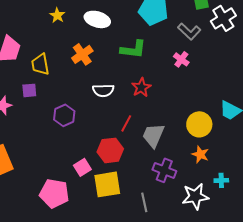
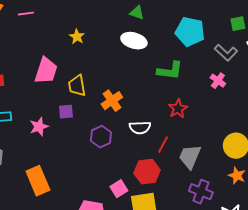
yellow star: (57, 15) -> (77, 37), moved
orange cross: (82, 54) -> (112, 101), moved
white semicircle: (103, 90) -> (140, 128), moved

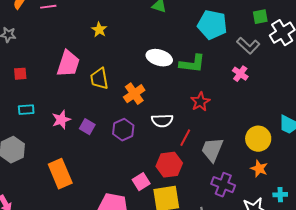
white ellipse: (134, 41) -> (159, 58), moved
purple square: (66, 112) -> (87, 127), moved, turned 35

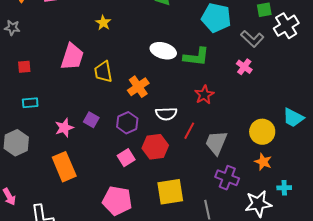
pink star: (61, 120) -> (64, 128), moved
red hexagon: (169, 165) -> (155, 147), moved
pink square: (141, 182) -> (126, 158), moved

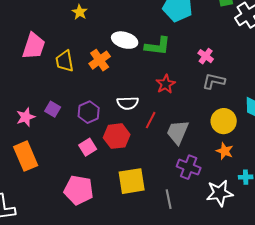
yellow star: (103, 23) -> (80, 12), moved
gray L-shape: (252, 39) -> (214, 81), moved, turned 150
orange cross: (138, 87) -> (100, 60), moved

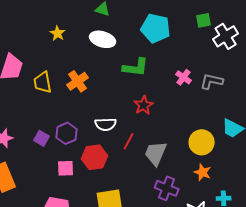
white ellipse: (125, 40) -> (103, 39), moved
gray L-shape: (214, 81) -> (212, 81), moved
purple square: (53, 109) -> (42, 138), moved
pink square: (88, 147) -> (66, 168), turned 30

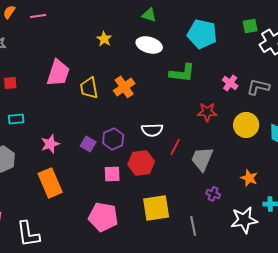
red star: (144, 105) -> (207, 112), moved, turned 30
yellow circle: (202, 142) -> (246, 125), moved
purple cross: (167, 188) -> (213, 194), size x0.6

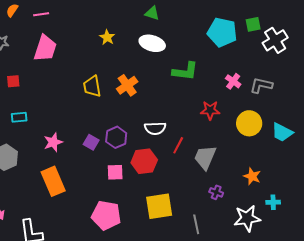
cyan pentagon: (202, 34) -> (222, 32), moved
pink trapezoid: (58, 73) -> (45, 48), moved

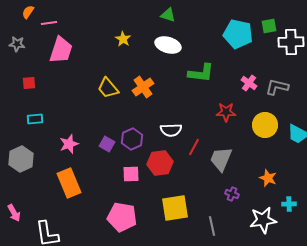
pink line: (41, 14) -> (49, 23), moved
white cross: (275, 40) -> (291, 42), turned 30
yellow trapezoid: (92, 86) -> (108, 88), turned -30

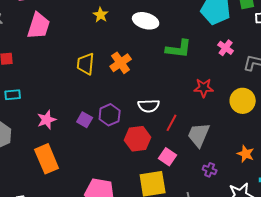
pink cross: (249, 83) -> (226, 48), moved
yellow trapezoid: (108, 88) -> (86, 64), turned 45
pink square: (131, 174) -> (168, 157), moved, turned 36

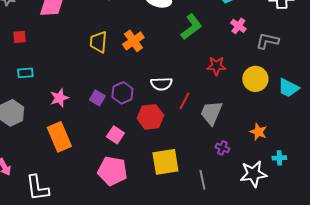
green L-shape: (179, 49) -> (191, 27), turned -44
pink square: (168, 157) -> (115, 135), moved

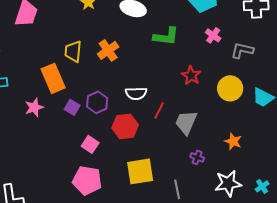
green L-shape: (191, 27) -> (166, 36), turned 44
red star: (216, 66) -> (191, 75), turned 30
orange rectangle: (59, 137) -> (53, 78), moved
cyan cross: (279, 158) -> (262, 186), moved, turned -32

